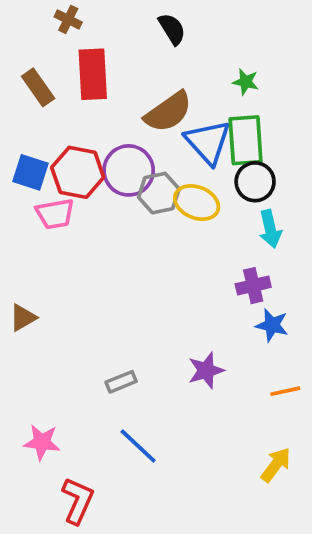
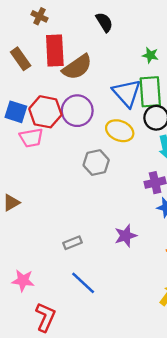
brown semicircle: (168, 112) -> (77, 67), moved
gray hexagon: (159, 193) -> (96, 163), moved

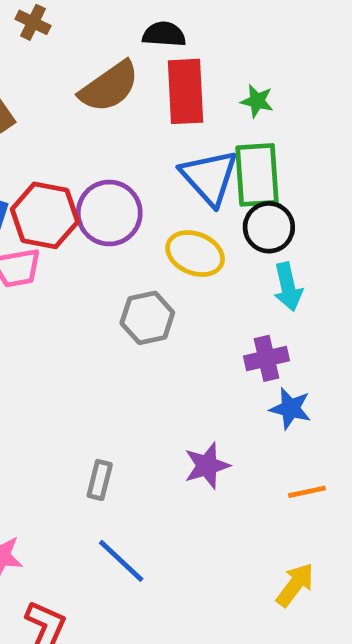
black semicircle: (104, 22) -> (164, 34), turned -54
red rectangle: (55, 51) -> (185, 91), moved
brown semicircle: (77, 67) -> (109, 87), moved
gray rectangle: (72, 243) -> (100, 480), turned -54

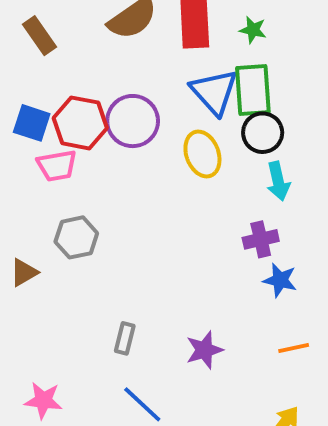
yellow ellipse: (195, 254) -> (202, 154), turned 48
gray hexagon: (147, 318) -> (76, 237), moved
purple star: (207, 466) -> (204, 350), moved

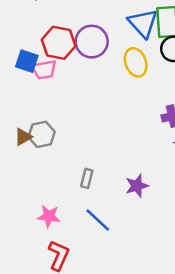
blue square: (32, 123) -> (27, 61), moved
gray hexagon: (76, 237) -> (42, 134), moved
pink star: (43, 400) -> (49, 216), moved

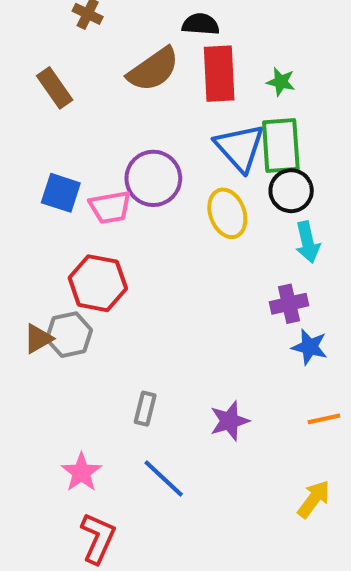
red hexagon: (59, 43) -> (98, 283), moved
blue square: (27, 61) -> (61, 193), moved
pink trapezoid: (44, 70) -> (110, 207), moved
pink star: (49, 216) -> (81, 472), turned 30

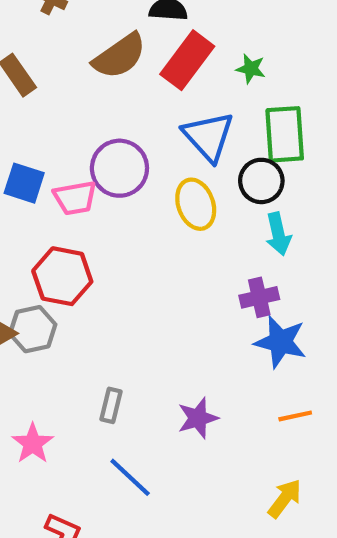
red rectangle: (219, 74) -> (187, 60), turned 40
green rectangle: (281, 145) -> (285, 134), moved
blue star: (310, 347) -> (280, 342), size x1.4
pink star: (81, 472) -> (33, 443), moved

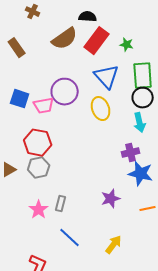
black circle: (261, 181) -> (143, 98), moved
gray hexagon: (33, 329) -> (39, 168), moved
purple star: (198, 418) -> (111, 199), moved
pink star: (33, 443) -> (39, 210), moved
yellow arrow: (285, 499) -> (114, 245), moved

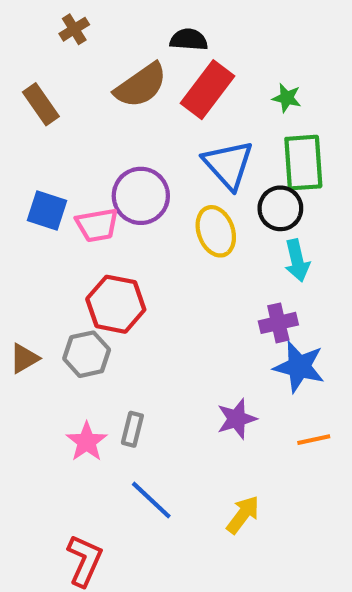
brown cross: (33, 12) -> (74, 29), turned 32
green star: (127, 45) -> (287, 98), moved
black circle: (143, 98) -> (280, 208), moved
red hexagon: (38, 143) -> (116, 304), moved

